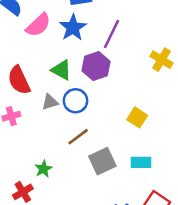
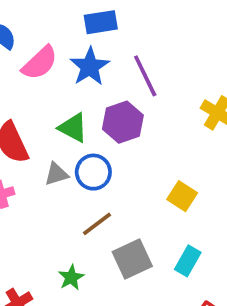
purple line: (111, 34) -> (145, 76), turned -52
cyan rectangle: (141, 162) -> (188, 261), turned -60
green star: (43, 169) -> (71, 278), moved

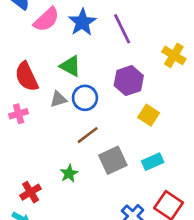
purple hexagon: (123, 122) -> (129, 81), moved
cyan rectangle: (188, 261) -> (153, 162), turned 36

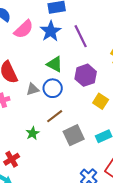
green triangle: (70, 66) -> (55, 64), moved
green star: (69, 174) -> (33, 133), moved

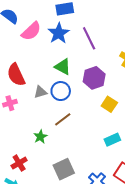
gray square: (74, 135) -> (64, 169), moved

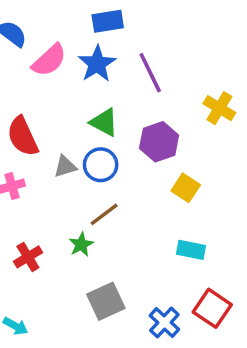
green star: (40, 137) -> (81, 245), moved
cyan rectangle: (112, 140) -> (191, 250), turned 35
red cross: (19, 163) -> (28, 257), moved

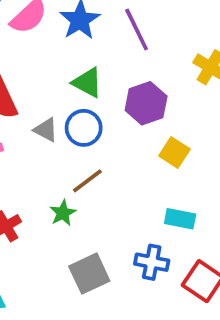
gray triangle: (65, 167) -> (46, 130), turned 45
blue cross: (164, 323) -> (152, 262), moved, turned -32

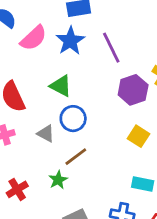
green triangle: (87, 82) -> (61, 86), moved
purple hexagon: (146, 103) -> (133, 90), moved
gray triangle: (46, 130) -> (46, 134), moved

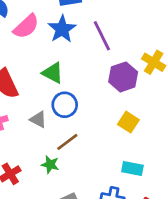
green star: (58, 180) -> (50, 165), turned -30

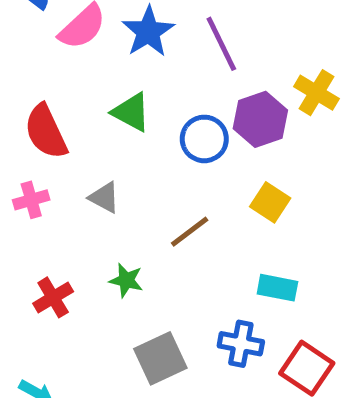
blue circle: (65, 105) -> (204, 139), moved
brown line: (67, 142) -> (190, 232), moved

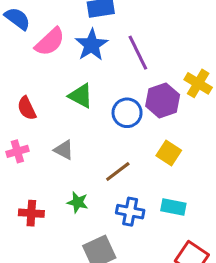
red semicircle: (46, 132) -> (27, 108), size x0.7
red cross: (53, 297) -> (31, 213), turned 35
blue cross: (241, 344) -> (130, 212), moved

